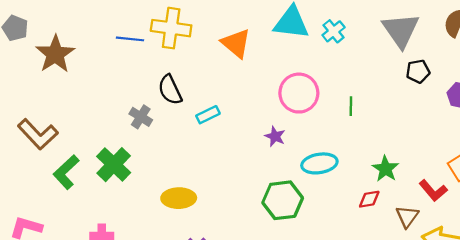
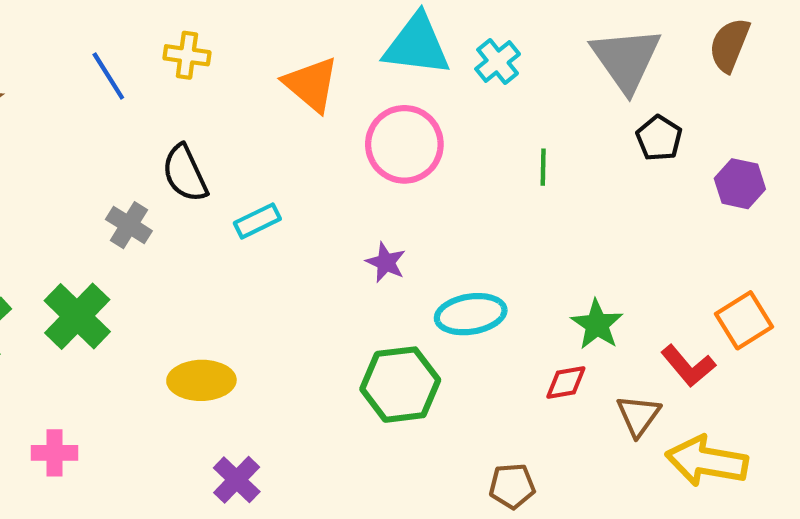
yellow cross: (171, 28) -> (187, 55), size x0.6
blue line: (130, 39) -> (108, 76), turned 52
black pentagon: (418, 71) -> (659, 138), turned -30
pink circle: (299, 93) -> (404, 144), moved
green line: (351, 106) -> (543, 167), moved

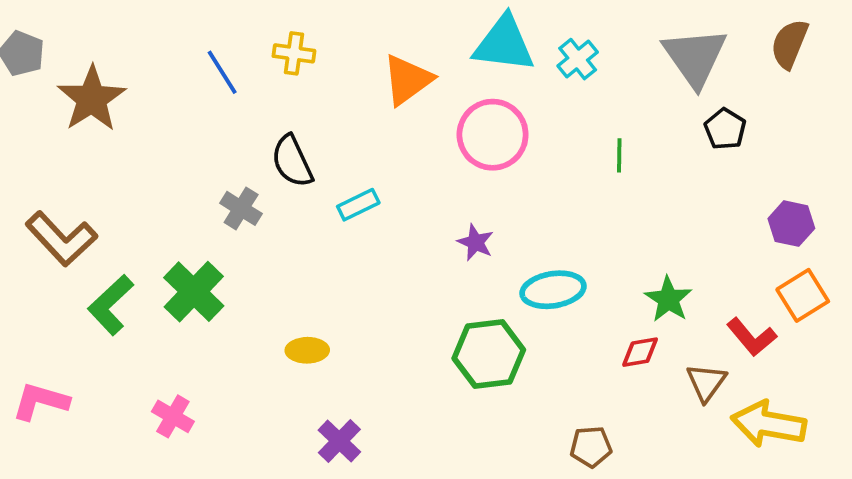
orange triangle: (311, 84) -> (407, 80), turned 44
purple hexagon: (740, 184) -> (791, 224), moved
yellow ellipse: (201, 380) -> (307, 350), size x0.7
pink cross: (54, 453) -> (173, 416), turned 30

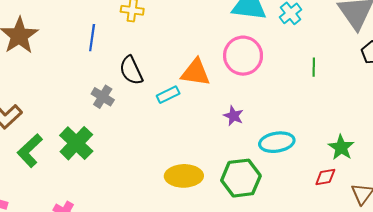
blue line: (222, 72) -> (92, 38), moved, turned 40
orange triangle: (407, 80) -> (196, 73), moved, turned 44
yellow ellipse: (307, 350) -> (184, 176), moved, size x1.6

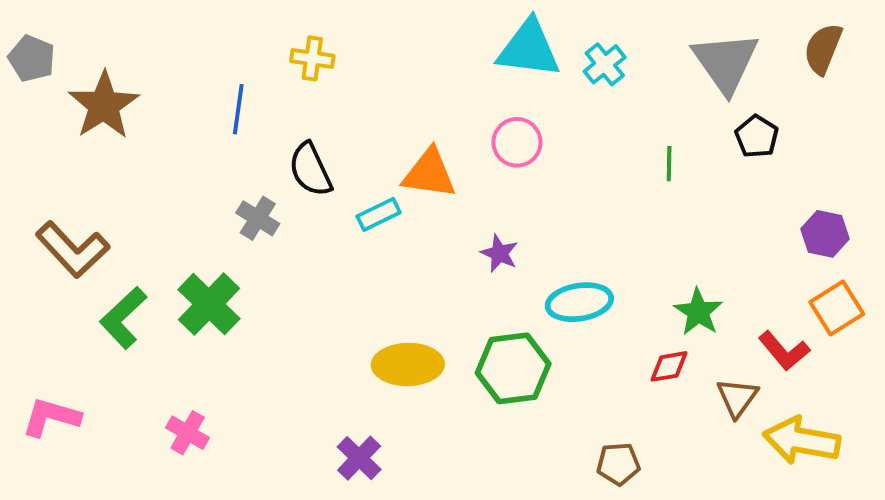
pink circle: (243, 56) -> (517, 142), size x0.7
green line: (314, 67) -> (669, 164), moved

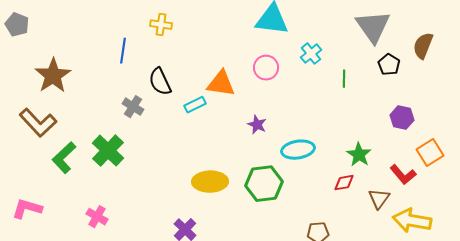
brown semicircle: (823, 49) -> (423, 46), moved
cyan cross: (605, 64) -> (311, 54), moved
brown star: (104, 105) -> (53, 76), moved
purple hexagon: (825, 234) -> (402, 118), moved

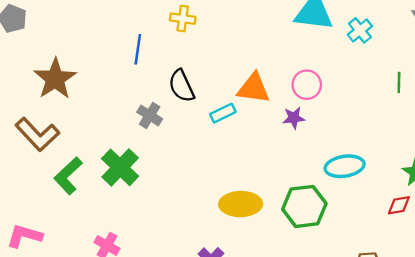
cyan cross: (311, 54) -> (360, 30), moved
pink circle: (266, 68) -> (307, 85), moved
purple star: (257, 125) -> (294, 118), moved, turned -30

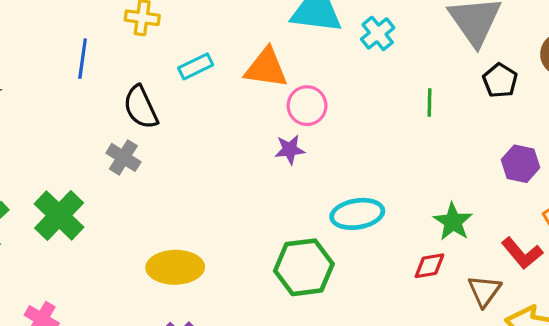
orange triangle: (254, 88) -> (266, 68), moved
cyan rectangle: (223, 113) -> (196, 66), moved
gray cross: (150, 115) -> (123, 157), moved
yellow ellipse: (241, 204) -> (175, 267), moved

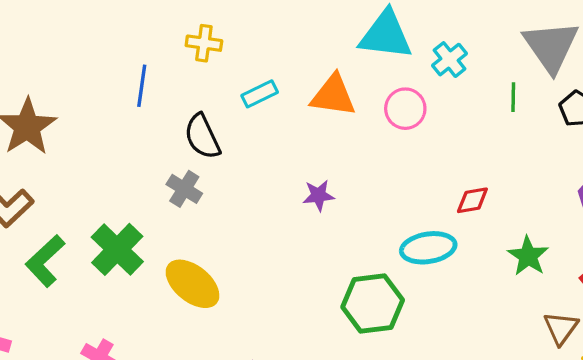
green line: (429, 102) -> (513, 97), moved
pink circle: (307, 106) -> (405, 109), moved
purple star: (290, 150) -> (319, 195), moved
red diamond: (429, 266) -> (472, 200), moved
yellow ellipse: (175, 267) -> (192, 284), moved, turned 40

